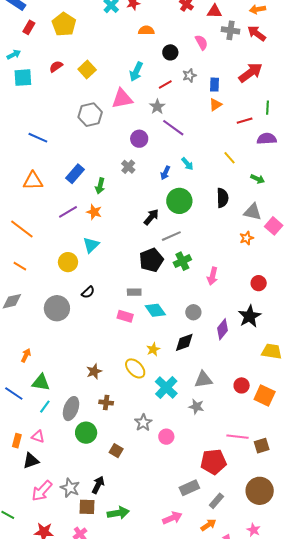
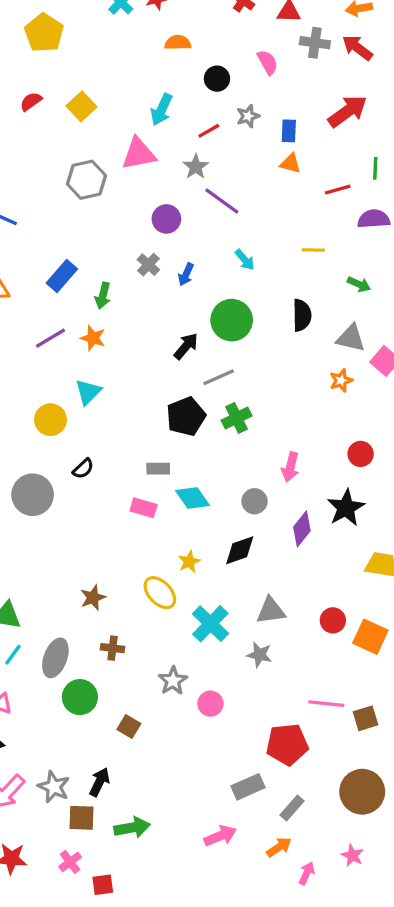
orange triangle: (215, 105) -> (290, 163), turned 48
yellow line: (229, 158) -> (313, 250), turned -48
blue arrow: (165, 173) -> (186, 274), moved
pink arrow: (212, 276) -> (290, 467), moved

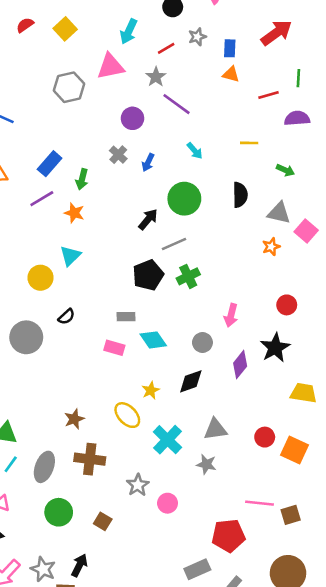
purple line: (51, 338) -> (42, 199), moved
brown cross: (113, 648) -> (90, 459), size x1.6
green circle: (80, 697) -> (59, 512), moved

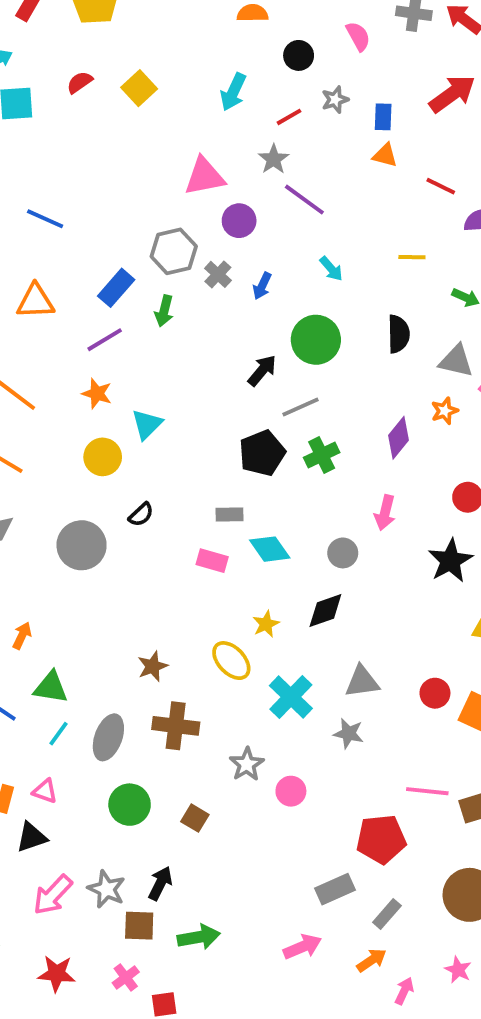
pink triangle: (110, 66) -> (204, 176), moved
gray hexagon: (69, 87) -> (174, 251), moved
red line: (269, 95) -> (441, 186), turned 42
orange star: (74, 213) -> (97, 394), moved
purple diamond: (240, 365) -> (398, 438), moved

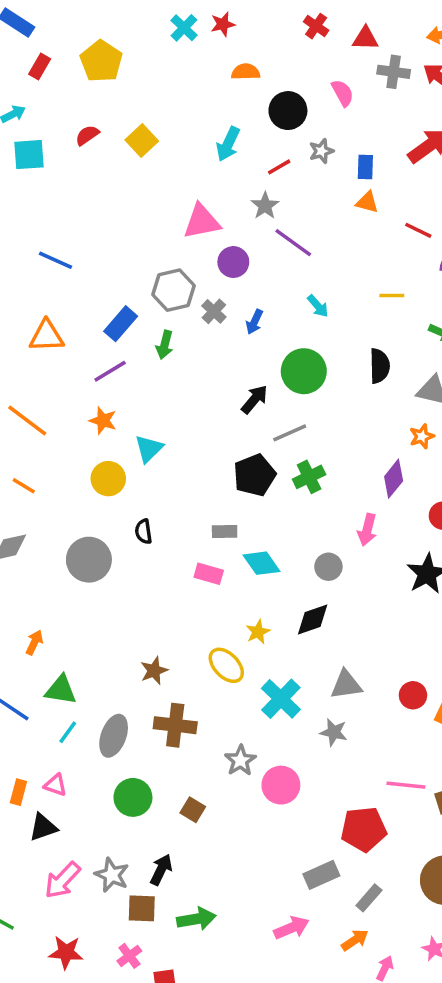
black circle: (299, 55) -> (288, 111), size x1.4
purple diamond: (398, 438) -> (394, 479), moved
black semicircle: (141, 515) -> (144, 531), turned 125
pink circle: (291, 791) -> (281, 785), size x1.4

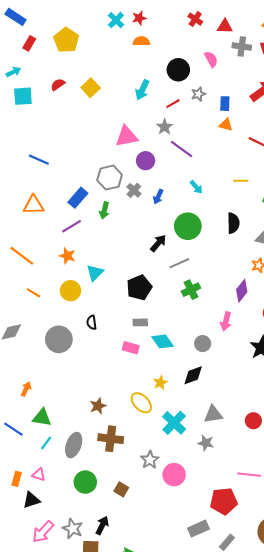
orange semicircle: (246, 72) -> (141, 41), moved
black pentagon: (254, 475) -> (139, 288), moved
orange line: (24, 486) -> (33, 293), moved

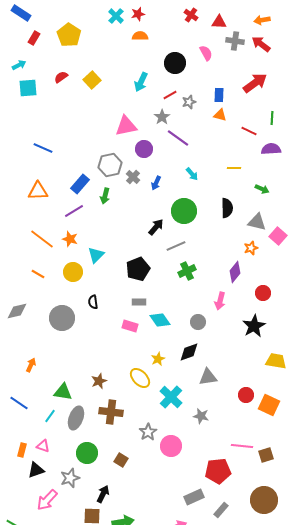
gray star: (198, 94) -> (189, 102), moved
orange line: (22, 256) -> (42, 239), moved
gray triangle: (213, 414) -> (208, 377), moved
green triangle: (42, 418) -> (63, 392), moved
gray star: (73, 529) -> (70, 478), moved, turned 30

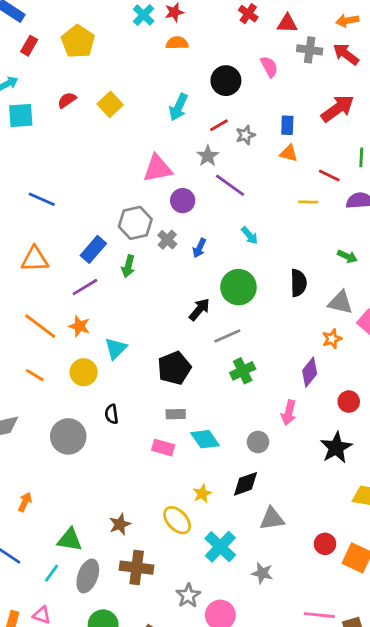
yellow line: (234, 168) -> (308, 202), moved

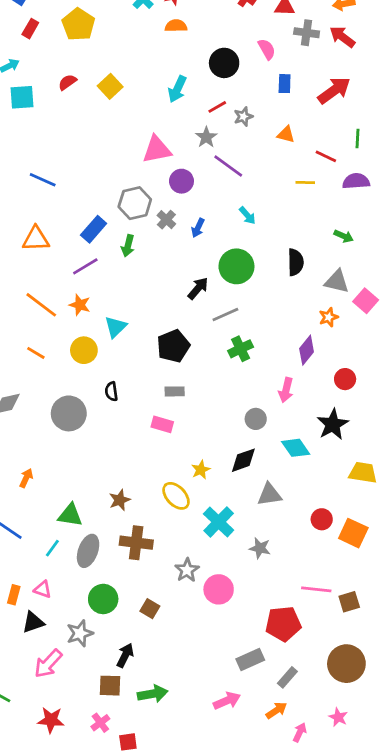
blue rectangle: (287, 125) -> (285, 84), moved
cyan diamond: (205, 439) -> (296, 448), moved

